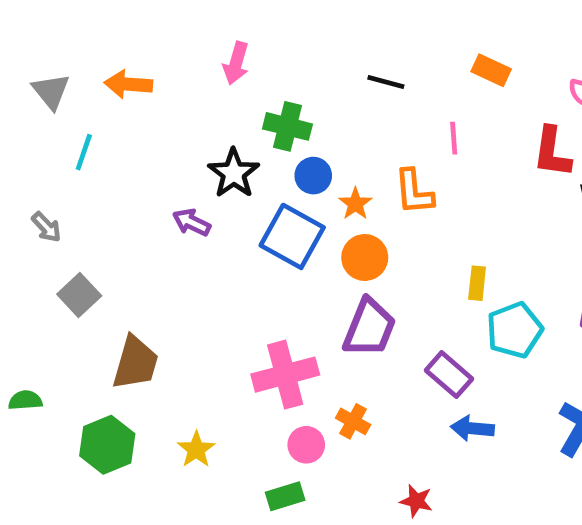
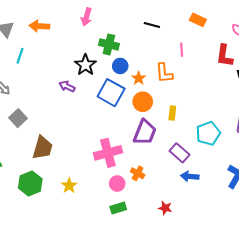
yellow rectangle: (477, 283) -> (172, 113), moved
green rectangle: (285, 496) -> (118, 208), moved

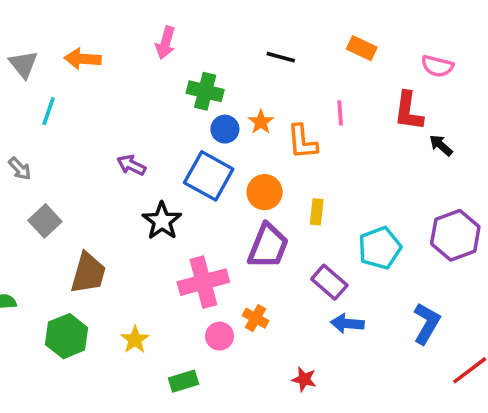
pink line: (182, 50) -> (340, 113), moved
black star: (85, 65) -> (162, 221), moved
orange star: (139, 78) -> (261, 122), moved
green rectangle: (118, 208) -> (184, 381), moved

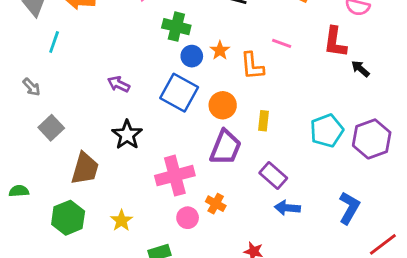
pink line: (340, 113) -> (282, 43), turned -66
black star: (162, 221) -> (127, 135), moved
cyan pentagon: (380, 248) -> (327, 131), moved

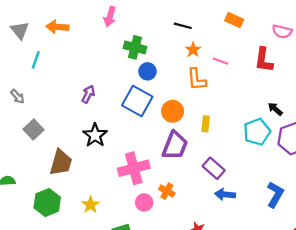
orange star: (220, 50) -> (193, 50), moved
black arrow: (360, 69) -> (275, 109), moved
purple arrow: (119, 84) -> (88, 94), turned 90

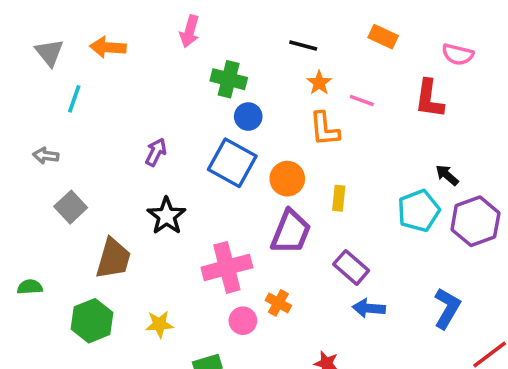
gray arrow: (18, 96) -> (46, 156), turned 140
yellow star: (90, 205) -> (159, 324), turned 30

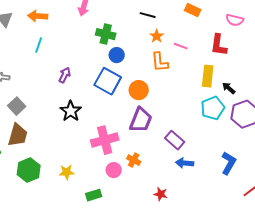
cyan line: (74, 99) -> (39, 45), moved
yellow rectangle: (339, 198) -> (208, 76), moved, size x1.5
brown trapezoid: (113, 259) -> (18, 135), moved

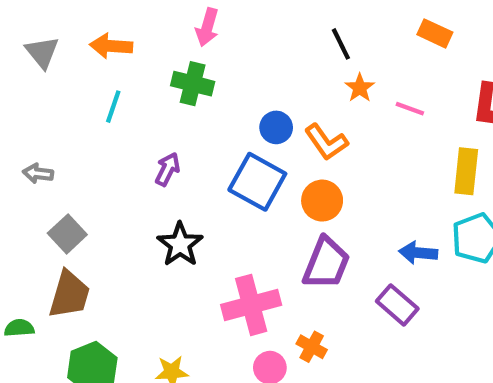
black line: (148, 15) -> (341, 44), turned 49
green cross: (106, 34) -> (193, 84), moved
orange L-shape: (160, 62) -> (326, 142), moved, turned -30
blue arrow: (185, 163) -> (418, 253), moved

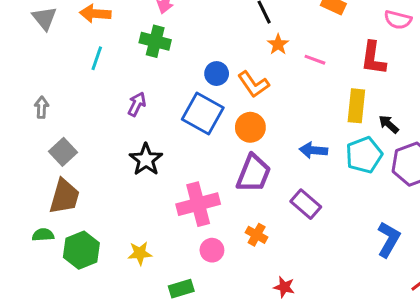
gray arrow: (38, 173) -> (41, 107), turned 85
blue arrow: (418, 253) -> (313, 150), moved
green semicircle: (19, 328) -> (43, 235), moved
orange cross: (312, 347) -> (257, 235), moved

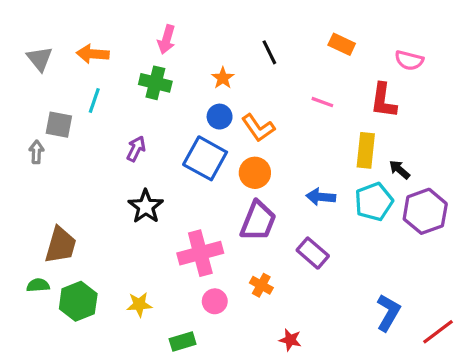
orange star: (278, 44) -> (223, 78), moved
gray square: (63, 152) -> (59, 125), moved, turned -36
blue L-shape: (389, 239) -> (388, 313), moved

